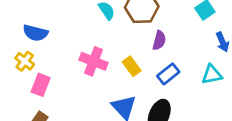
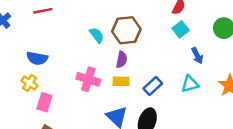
purple semicircle: (159, 40) -> (122, 60), moved
yellow rectangle: (132, 66) -> (121, 81), turned -49

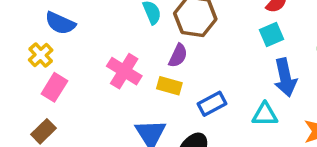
blue arrow: (197, 56) -> (285, 77), size x1.5

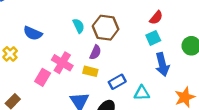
blue semicircle: (60, 23) -> (33, 33), moved
pink rectangle: (54, 87) -> (43, 77), moved
cyan triangle: (265, 114) -> (142, 93), moved

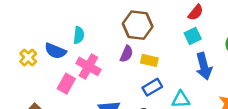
cyan semicircle: (79, 26) -> (79, 35), moved, turned 32
blue semicircle: (33, 33) -> (55, 51), moved
yellow rectangle: (90, 71) -> (149, 60), moved

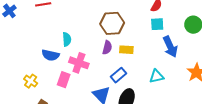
cyan square: (193, 36) -> (157, 24), turned 32
yellow cross: (28, 57) -> (31, 81), moved
blue rectangle: (152, 87) -> (118, 75), moved

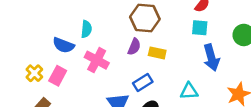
pink rectangle: (64, 80) -> (58, 76), moved

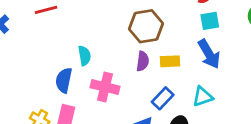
blue semicircle: (63, 45) -> (64, 80), turned 95
blue arrow: (211, 58) -> (209, 54), moved
cyan triangle: (189, 91) -> (203, 97), moved

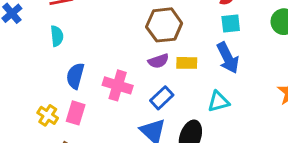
cyan semicircle: (84, 56) -> (57, 36), moved
purple semicircle: (143, 61) -> (158, 61), turned 60
blue rectangle: (163, 98) -> (162, 98), moved

